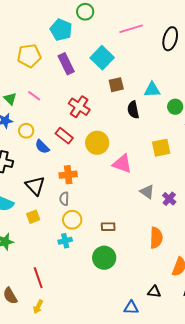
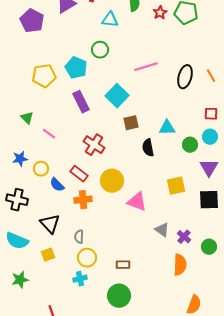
yellow pentagon: (29, 56) -> (44, 76), moved
green triangle: (10, 99) -> (27, 118), moved
orange cross: (68, 175) -> (83, 200), moved
orange semicircle: (156, 238) -> (180, 265), moved

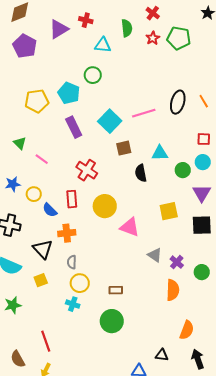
pink line: (146, 67) -> (144, 113), moved
red rectangle: (79, 174) -> (72, 199), turned 48
orange cross: (83, 200) -> (67, 233), moved
cyan cross: (80, 279) -> (73, 304), turned 32

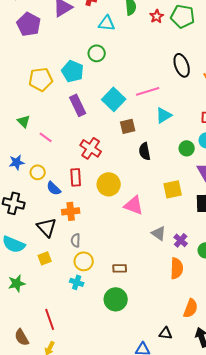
black ellipse: (178, 102) -> (182, 65), moved, turned -35
cyan triangle: (160, 153) -> (164, 115), moved, turned -30

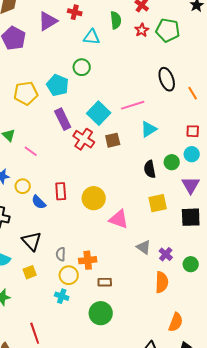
red cross: (91, 148) -> (84, 139), moved
black semicircle: (145, 151) -> (150, 169), moved
orange cross: (71, 211) -> (88, 260), moved

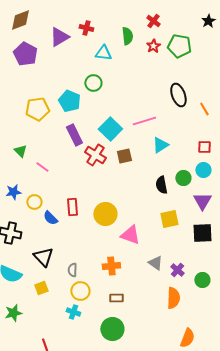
orange cross: (88, 260) -> (111, 266), moved

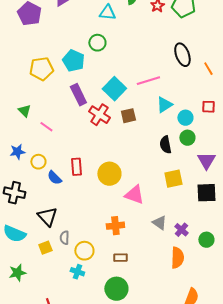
cyan circle: (203, 170) -> (185, 118), moved
gray semicircle: (72, 270) -> (64, 238), moved

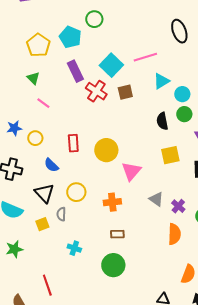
yellow pentagon: (41, 69) -> (38, 45), turned -30
green triangle: (24, 111) -> (33, 78), moved
blue semicircle: (54, 178) -> (51, 165), moved
pink triangle: (134, 195) -> (131, 171), turned 50
yellow circle: (84, 251) -> (76, 192), moved

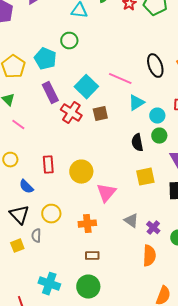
black ellipse: (179, 31) -> (155, 66), moved
pink line: (145, 57) -> (120, 79), turned 40
cyan cross: (74, 248) -> (49, 284), moved, size x1.5

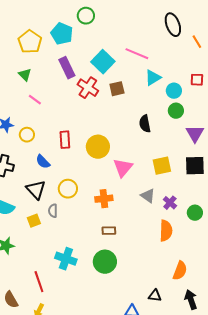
black ellipse: (155, 66) -> (173, 25), moved
black semicircle: (137, 143) -> (145, 124), moved
yellow square: (145, 177) -> (162, 166), moved

